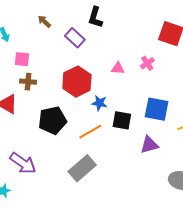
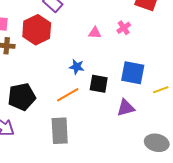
red hexagon: (77, 82) -> (37, 30), moved
black pentagon: (52, 120) -> (22, 97), moved
gray rectangle: (82, 168) -> (60, 131), turned -52

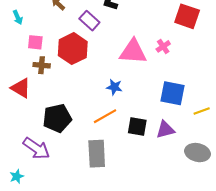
pink triangle: (95, 33) -> (133, 52), size x2.0
black square: (99, 84) -> (137, 127), moved
gray ellipse: (157, 143) -> (198, 153), moved

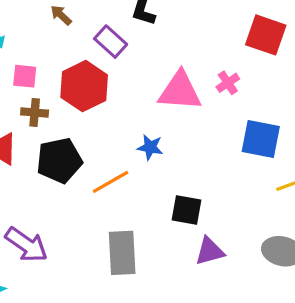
blue square: (173, 93) -> (261, 139), moved
orange line: (105, 116) -> (111, 182), moved
black pentagon: (57, 118) -> (59, 160), moved
purple triangle: (165, 130) -> (210, 251), moved

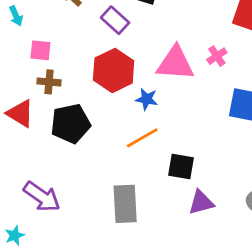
red hexagon: (84, 86) -> (114, 70), moved
blue star: (150, 147) -> (147, 99), moved
orange line: (111, 182) -> (142, 138), moved

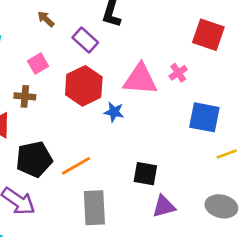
pink square: (40, 50) -> (38, 64), moved, turned -36
black pentagon: (71, 124) -> (34, 159), moved
orange line: (142, 138) -> (76, 166), moved

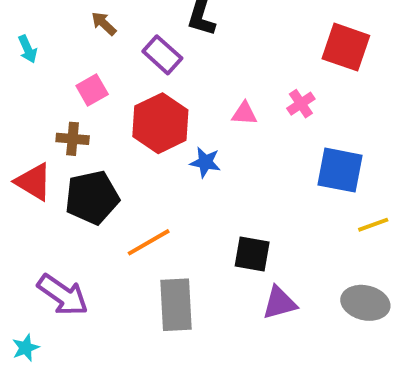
pink triangle: (140, 79) -> (244, 113), size x0.5
black pentagon: (34, 159) -> (92, 197), moved

